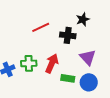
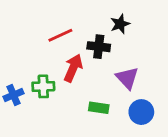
red arrow: (52, 63) -> (73, 68), moved
blue circle: (89, 82) -> (141, 112), moved

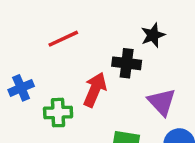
red line: (60, 35) -> (63, 39), moved
blue cross: (14, 95) -> (21, 88), moved

